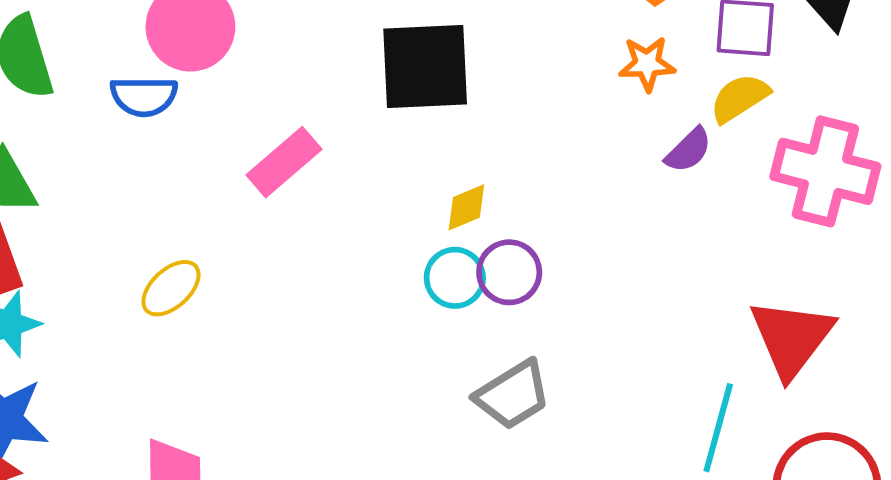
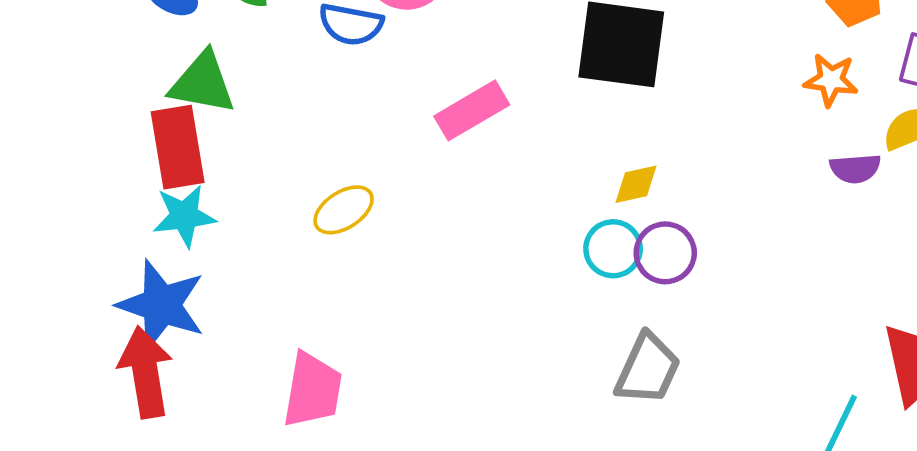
purple semicircle: (689, 150) -> (855, 168), turned 30
gray trapezoid: (513, 395) -> (648, 369), turned -44

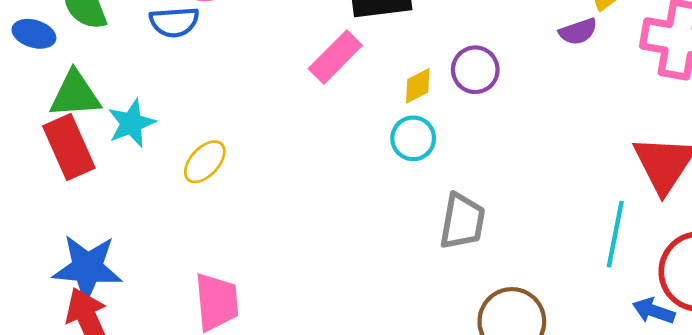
pink rectangle: (472, 110) -> (335, 57), moved
cyan star: (184, 216) -> (131, 123), moved
purple circle: (665, 253) -> (475, 70), moved

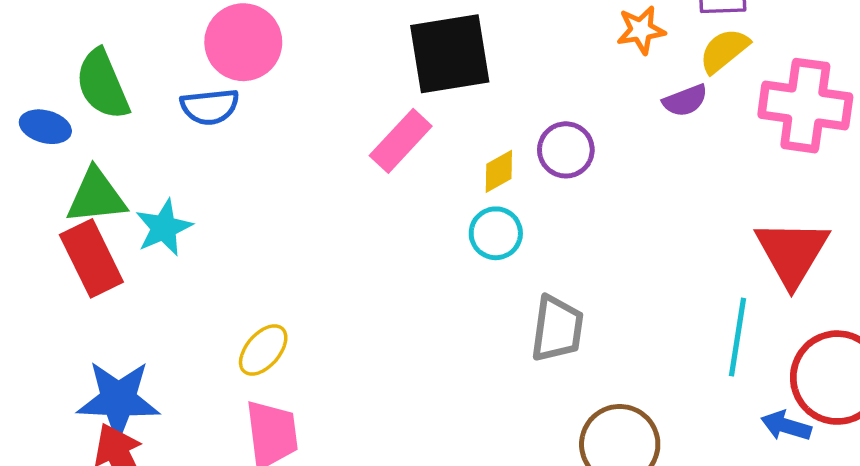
yellow ellipse: (205, 162) -> (263, 350), moved

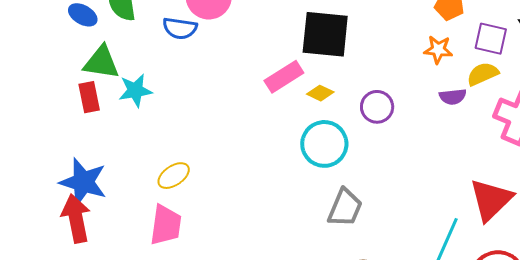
yellow diamond: (499, 171) -> (320, 93), moved, turned 40
cyan circle: (496, 233) -> (324, 144), size x1.5
red rectangle: (91, 258) -> (89, 97), size x0.7

